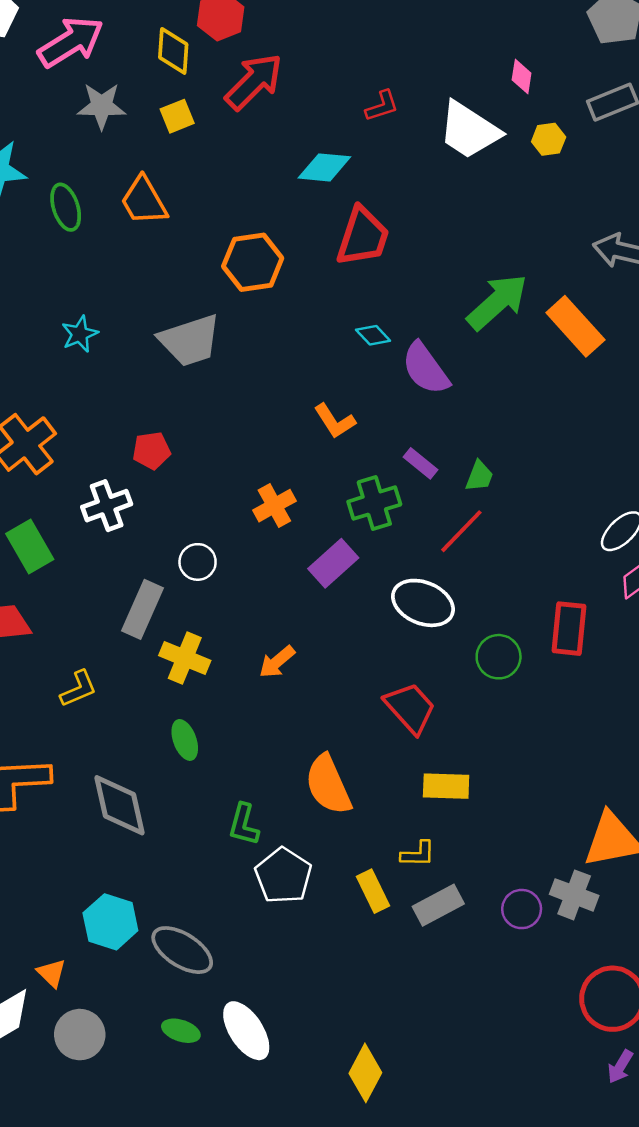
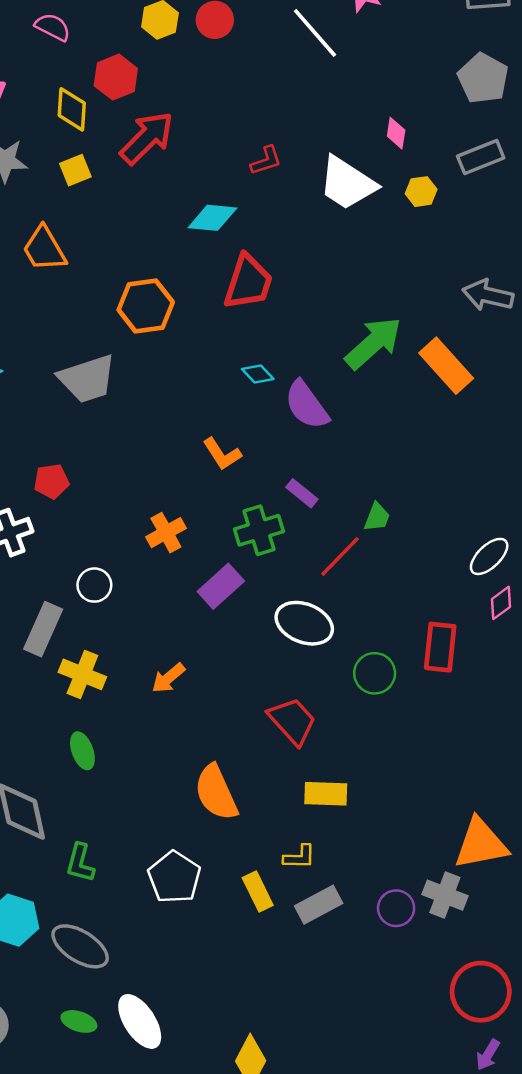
green trapezoid: (479, 476) -> (377, 517), moved
green L-shape: (244, 825) -> (80, 863), moved

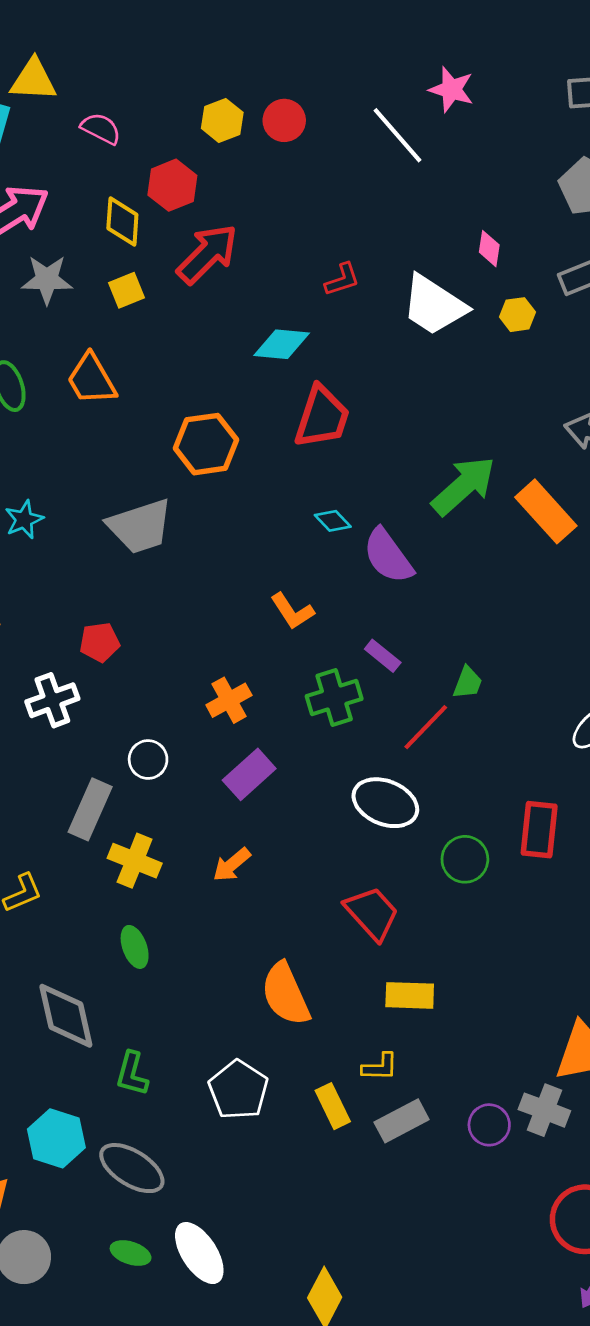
purple rectangle: (221, 586) -> (249, 774), moved

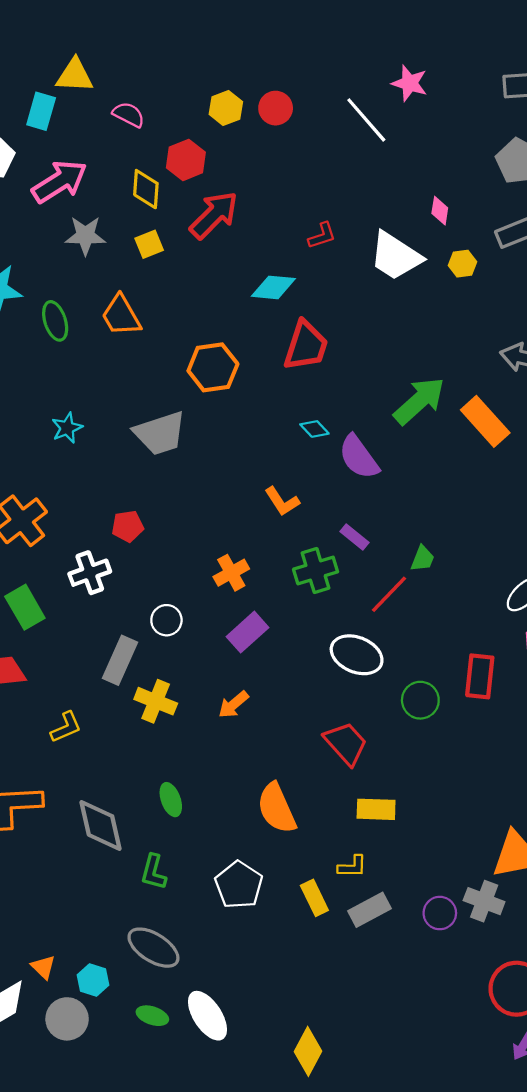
green ellipse: (135, 947) -> (171, 800), moved
cyan hexagon: (56, 1138) -> (93, 980), moved, size x0.7

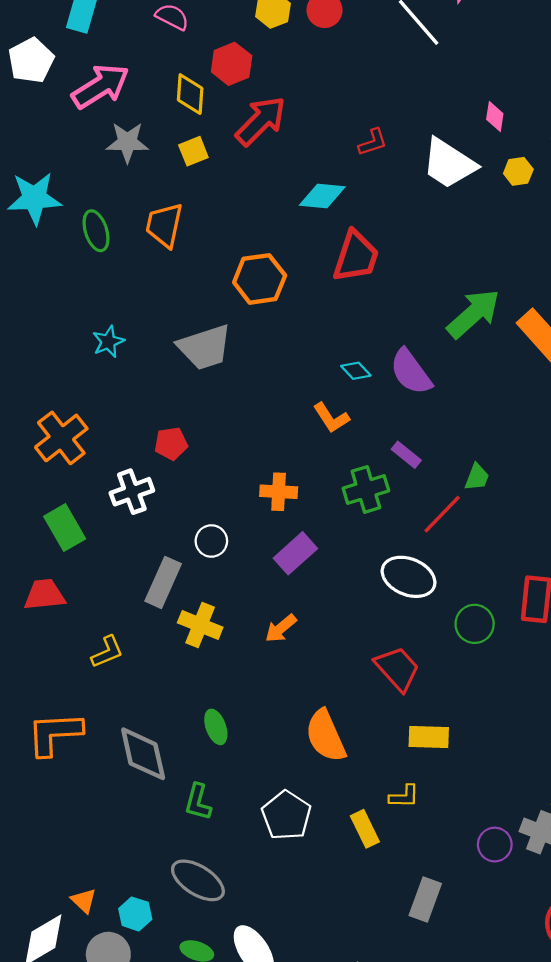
orange trapezoid: (121, 316) -> (164, 225), turned 42
cyan diamond: (314, 429) -> (356, 371), moved
orange cross: (231, 573) -> (279, 492), turned 32
gray rectangle: (370, 910) -> (425, 899), moved, turned -42

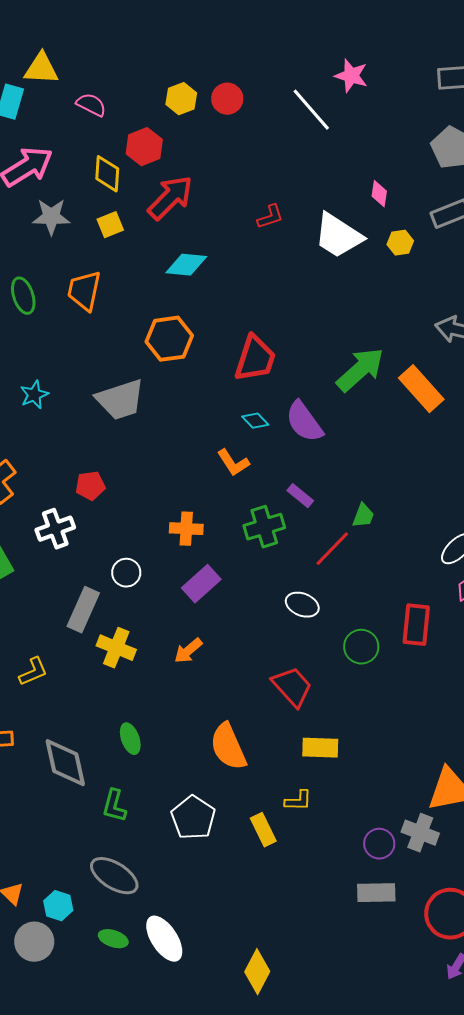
cyan diamond: (322, 196) -> (186, 265), moved
red trapezoid: (356, 256) -> (255, 359), moved
white ellipse: (409, 577) -> (302, 605), size x0.7
gray rectangle: (425, 899) -> (376, 893), moved, turned 69

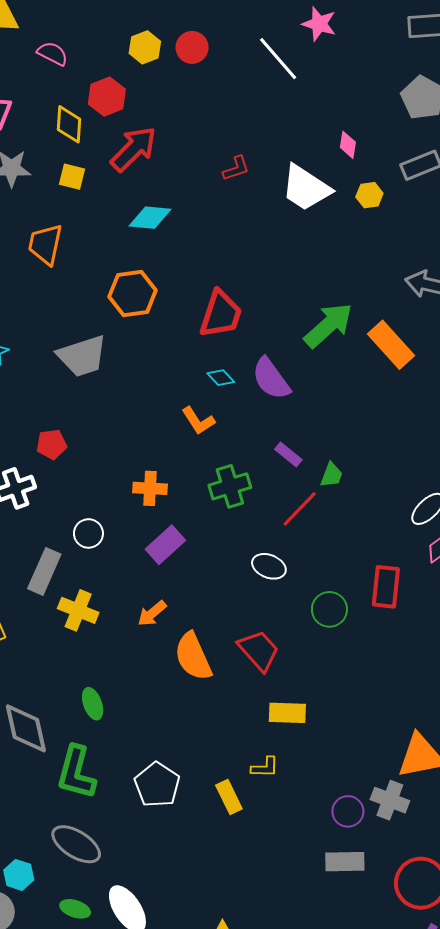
yellow square: (110, 225) -> (72, 177), turned 36
purple rectangle: (300, 496) -> (288, 455), moved
orange semicircle: (228, 747) -> (193, 657), moved
green L-shape: (114, 806) -> (76, 772), size x1.6

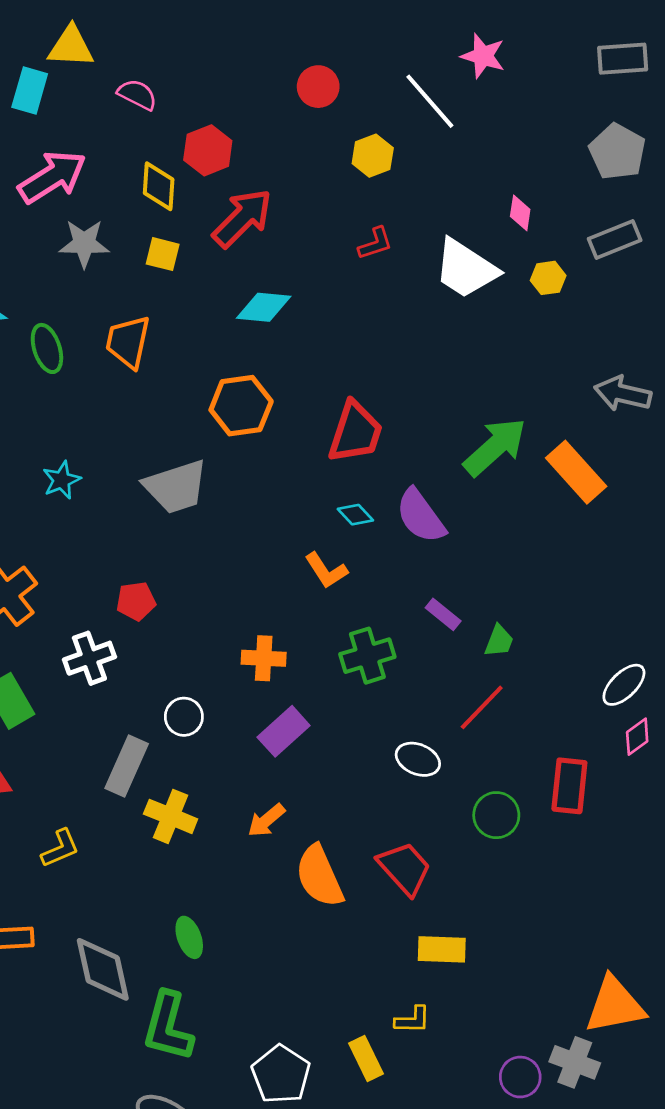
yellow hexagon: (145, 47) -> (373, 156), moved
red line: (300, 509) -> (482, 707), moved
white pentagon: (157, 785) -> (281, 1074), moved

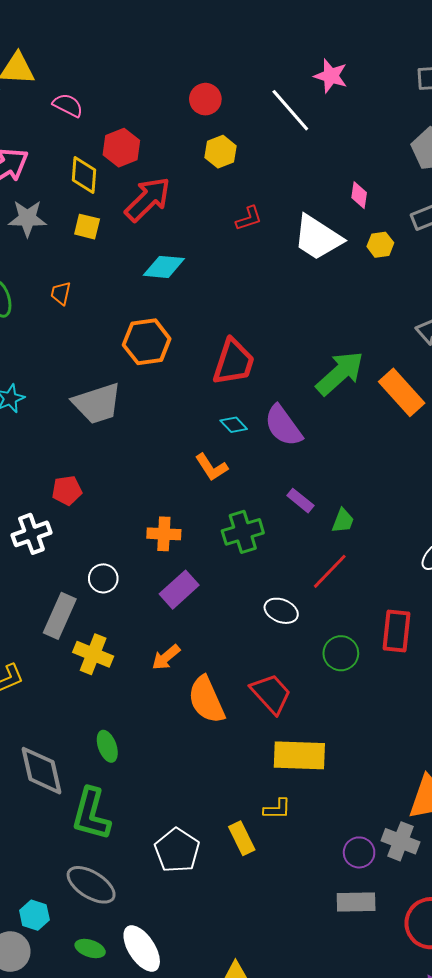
yellow hexagon: (373, 156) -> (221, 152), moved
orange trapezoid: (128, 342) -> (61, 293), size x0.6
yellow rectangle: (442, 949) -> (299, 755), size x1.4

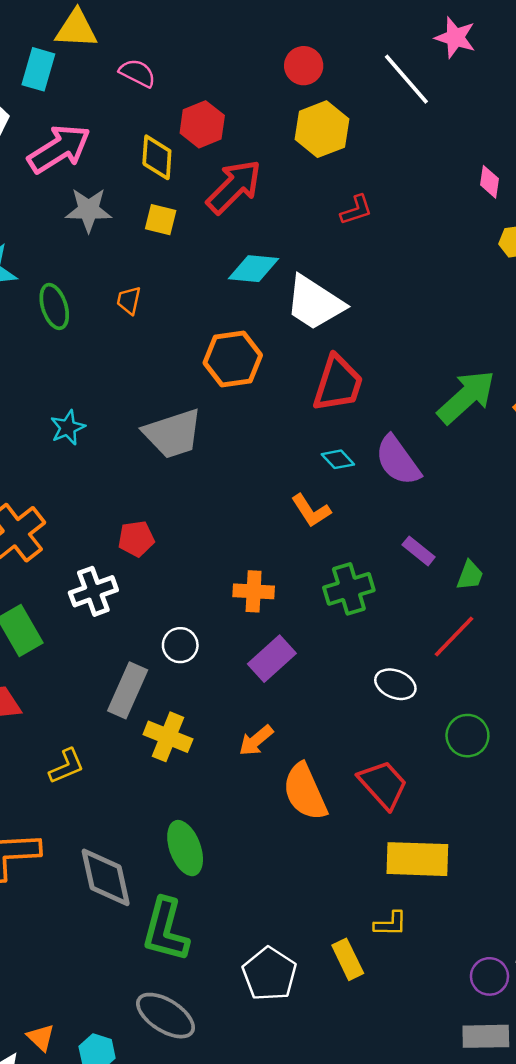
yellow hexagon: (221, 152) -> (322, 129), size x1.4
white trapezoid: (318, 238) -> (315, 303), moved
green ellipse: (107, 746) -> (185, 848), size x1.4

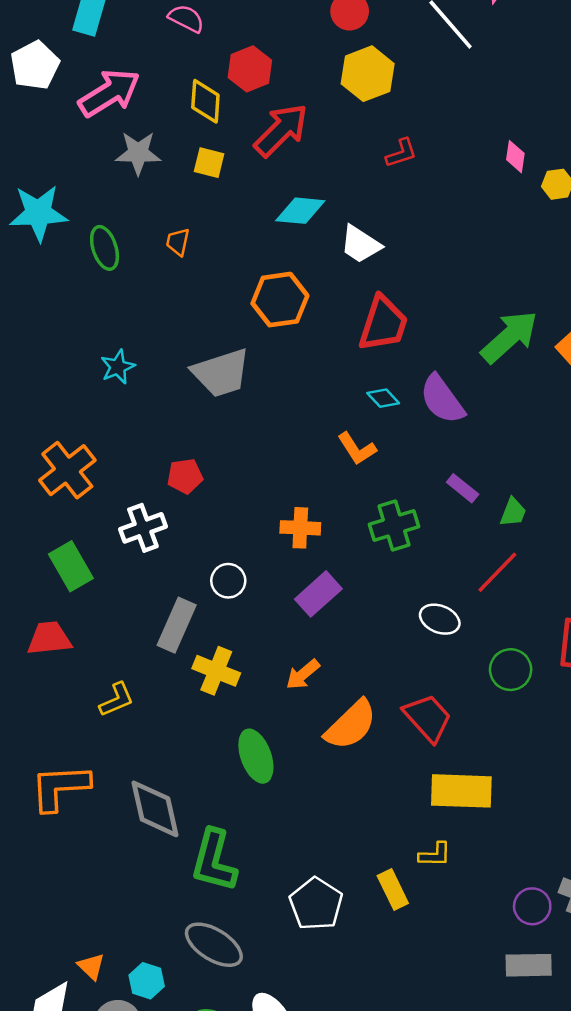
pink diamond: (489, 182) -> (515, 157), moved
white trapezoid: (315, 303) -> (360, 244), size x0.7
orange semicircle: (305, 792) -> (351, 725), turned -110
green ellipse: (185, 848) -> (256, 756), moved

